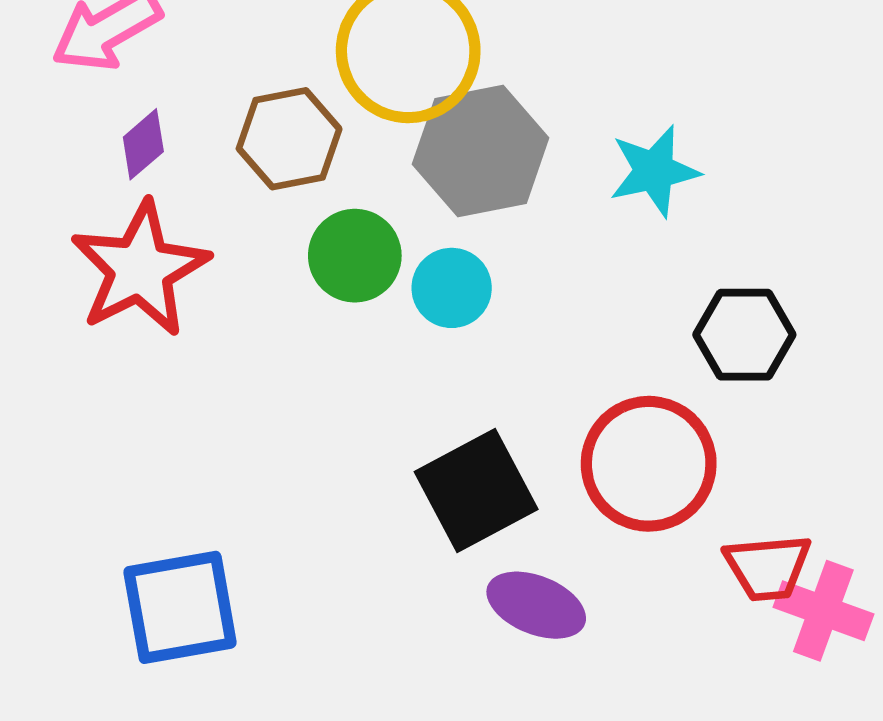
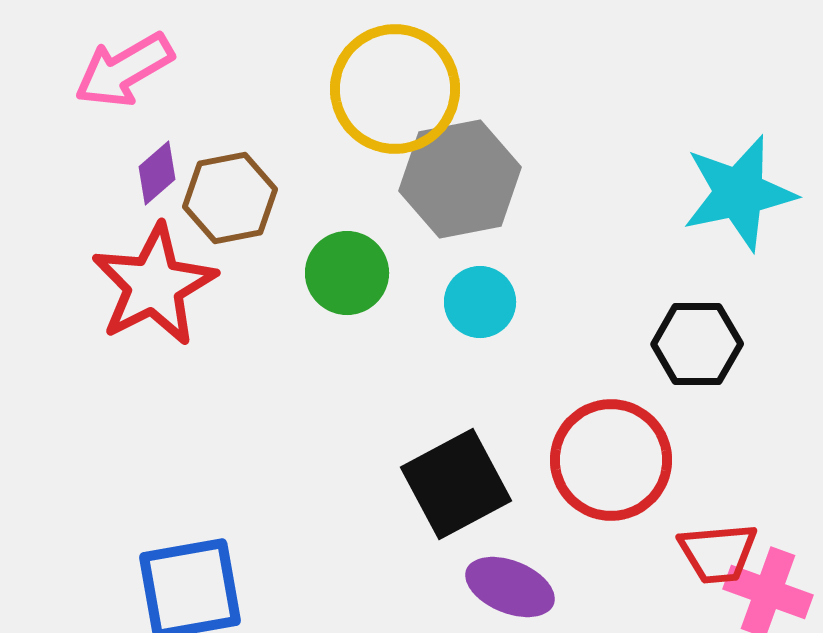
brown hexagon: (289, 139) -> (230, 198), moved
cyan star: (654, 171) -> (739, 193), moved, size x1.4
cyan circle: (452, 288) -> (480, 302), moved

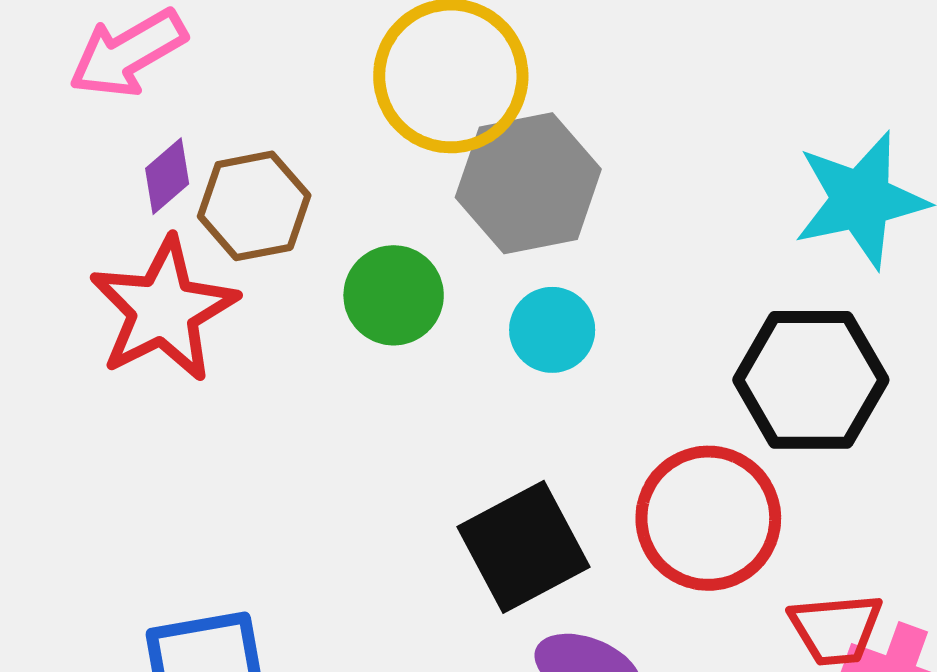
black hexagon: (697, 344) -> (811, 380), size x1.4

